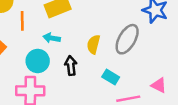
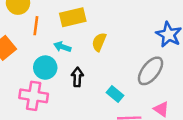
gray ellipse: (127, 39) -> (150, 71), moved
yellow semicircle: (93, 44) -> (99, 42), moved

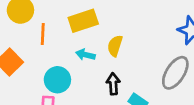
cyan arrow: (62, 47) -> (85, 55), moved
black arrow: (77, 77) -> (113, 84), moved

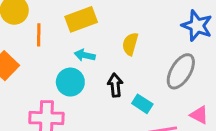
yellow semicircle: (115, 46) -> (130, 44), moved
cyan circle: (57, 80) -> (70, 82), moved

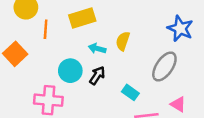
cyan arrow: (85, 55) -> (97, 49), moved
black arrow: (115, 85) -> (97, 75), moved, turned 36

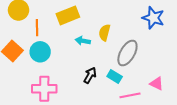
gray ellipse: (164, 67) -> (127, 53), moved
cyan circle: (70, 71) -> (40, 52), moved
black arrow: (97, 75) -> (90, 75), moved

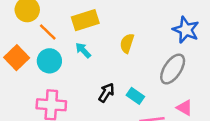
orange line: (37, 28) -> (48, 32), turned -49
cyan arrow: (83, 41) -> (83, 50), moved, turned 32
gray ellipse: (127, 53) -> (173, 69), moved

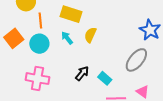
yellow rectangle: (85, 20) -> (71, 14), turned 30
orange line: (48, 32) -> (40, 21), turned 35
yellow semicircle: (127, 43) -> (90, 35), moved

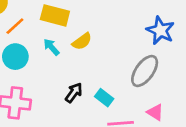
orange line: (40, 21) -> (15, 26), turned 56
yellow semicircle: (90, 35) -> (82, 41), turned -147

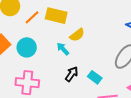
orange line: (15, 26) -> (32, 17), moved
cyan arrow: (51, 47) -> (63, 49), moved

